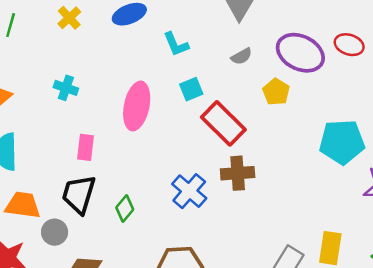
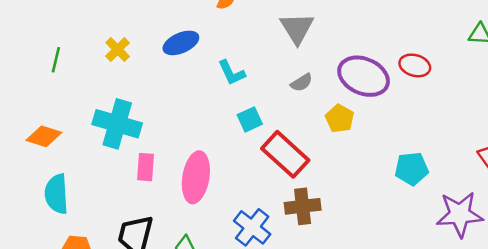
cyan cross: (66, 88) -> (117, 124), size x1.8
pink ellipse: (137, 106) -> (196, 177), moved
cyan pentagon: (342, 142) -> (412, 169), size x0.7
pink rectangle: (86, 147) -> (146, 167), moved

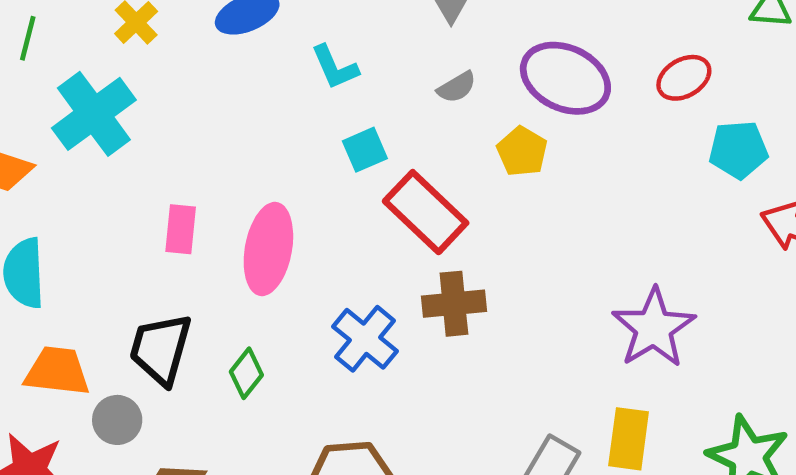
red ellipse: (415, 65) -> (684, 78), moved, turned -48
cyan cross: (117, 124) -> (94, 114), moved, turned 36
cyan pentagon: (412, 169) -> (738, 150), moved
purple star: (460, 214) -> (654, 328), moved, turned -30

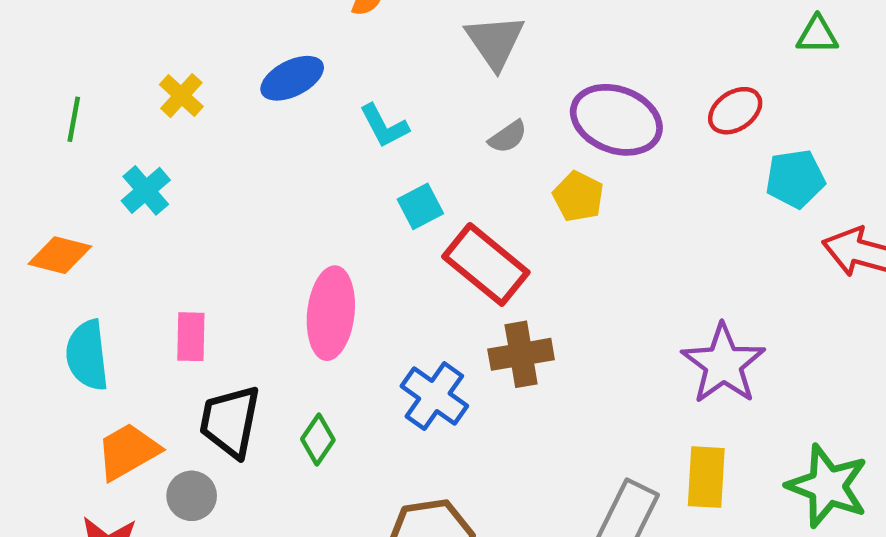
cyan cross: (94, 114) -> (146, 190), size x0.6
pink rectangle: (181, 229) -> (191, 337), moved
orange trapezoid: (57, 371) -> (128, 451), turned -32

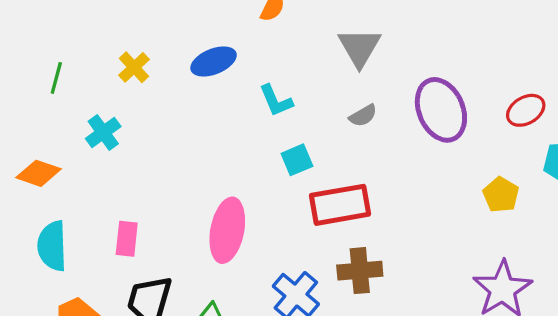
purple ellipse: (616, 120) -> (441, 110), turned 42
yellow pentagon: (578, 197) -> (501, 195), moved
red rectangle: (486, 264) -> (340, 205), turned -54

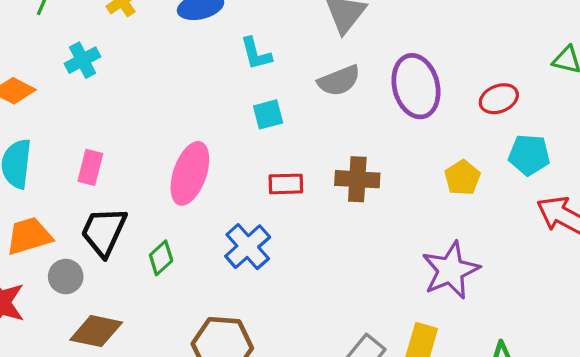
gray semicircle: (363, 116) -> (339, 81), size x1.5
red rectangle: (340, 205) -> (286, 184), moved, size x0.6
brown cross: (360, 271) -> (357, 179), moved

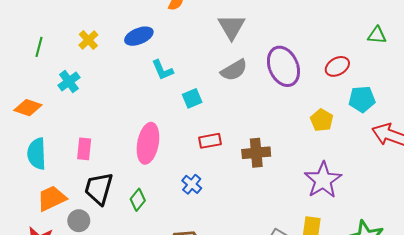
cyan L-shape: (256, 54) -> (163, 70), moved
brown cross: (357, 179) -> (256, 153), moved
blue cross: (248, 247) -> (192, 184), size x0.7

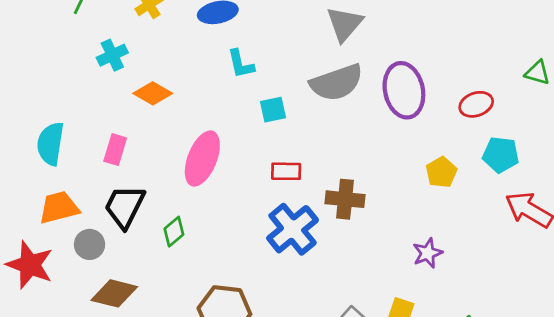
gray semicircle: (234, 70) -> (337, 83), size x1.4
orange diamond: (28, 108) -> (153, 93), moved
purple star: (323, 180) -> (428, 253), size x0.6
blue cross: (192, 184) -> (293, 229), moved, size x1.8

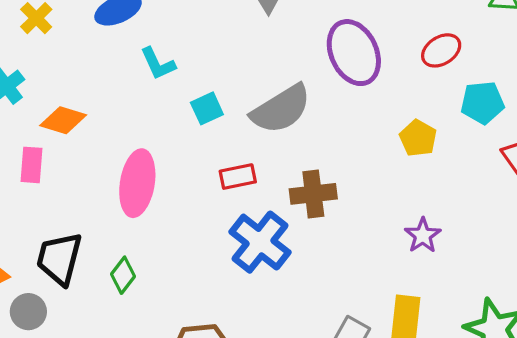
gray semicircle: (337, 83) -> (281, 109), moved
pink rectangle: (115, 150) -> (31, 165), moved

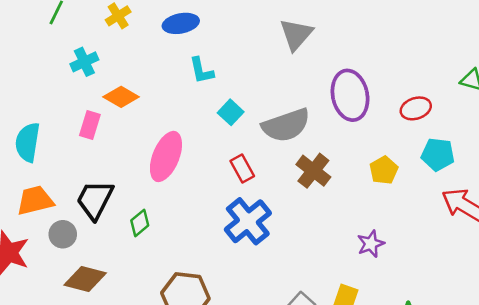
cyan square: (207, 108) -> (231, 112), turned -35
red rectangle: (238, 177) -> (242, 169), turned 60
brown cross: (313, 194) -> (313, 171), moved, turned 32

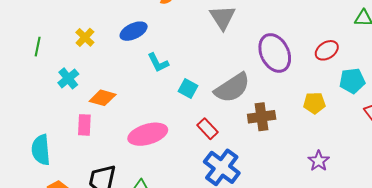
pink ellipse: (166, 156) -> (148, 134), turned 66
yellow pentagon: (384, 170) -> (314, 103), turned -30
brown cross: (313, 171) -> (262, 117), turned -32

